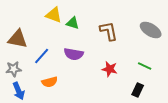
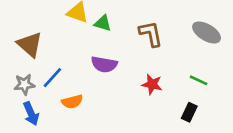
brown triangle: (18, 39) -> (30, 44), turned 30
blue line: (42, 56) -> (52, 78), moved

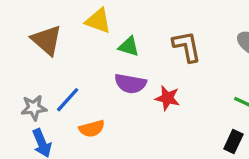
green triangle: (103, 23) -> (129, 47), moved
brown triangle: (30, 44) -> (47, 40), moved
red star: (152, 84) -> (167, 98), moved

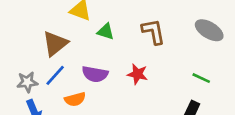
brown triangle: (47, 40) -> (55, 44), moved, turned 40
purple semicircle: (130, 84) -> (95, 74), moved

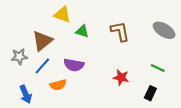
red star: (137, 74) -> (121, 77), moved
gray star: (27, 82) -> (19, 57), moved

